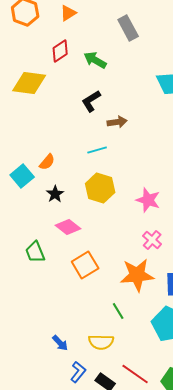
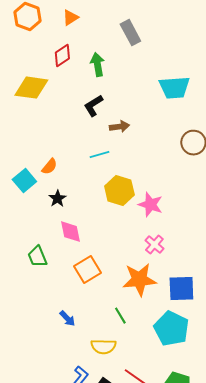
green arrow: (95, 60) -> (97, 65), turned 50
yellow hexagon: (100, 188) -> (119, 191), moved
pink diamond: (68, 227) -> (70, 232), turned 40
blue arrow: (60, 343) -> (67, 319), moved

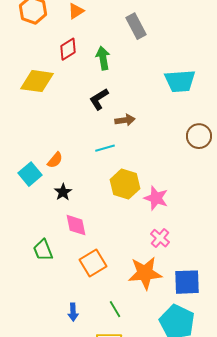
green line: (120, 316) -> (115, 309), moved
blue arrow: (67, 319) -> (73, 312), turned 42

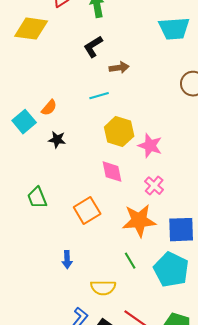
black star: (63, 192) -> (57, 140), turned -30
pink diamond: (76, 225) -> (112, 172), moved
green line: (115, 309) -> (130, 261), moved

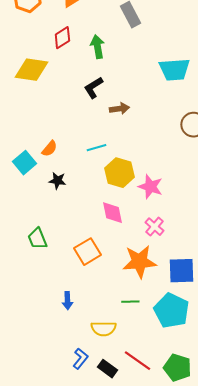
cyan line: (99, 96) -> (96, 148), moved
green line: (130, 261) -> (130, 302), turned -60

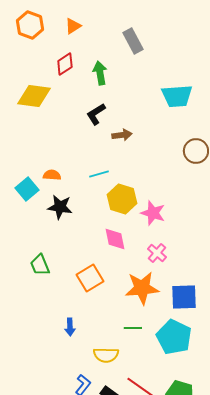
orange semicircle: (49, 149) -> (52, 175), turned -126
black star: (57, 181) -> (60, 207), size x1.4

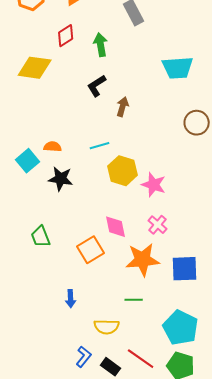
brown arrow: (122, 135) -> (123, 107), turned -66
pink diamond: (115, 239) -> (116, 227), moved
cyan pentagon: (174, 337) -> (181, 328), moved

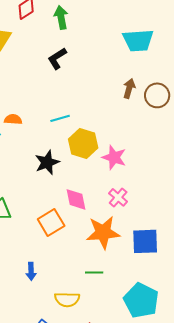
brown arrow: (123, 107) -> (129, 88), moved
black star: (61, 179) -> (47, 162), moved, turned -30

